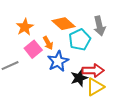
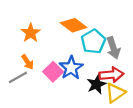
gray arrow: (99, 26) -> (113, 48), moved
orange arrow: (48, 43) -> (27, 62), moved
pink square: (33, 49) -> (53, 72), moved

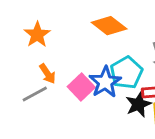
orange star: (31, 33) -> (37, 35), moved
cyan pentagon: (93, 42) -> (126, 73), moved

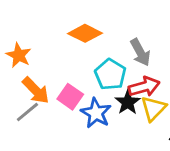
orange arrow: (47, 74) -> (36, 90), size x1.5
blue star: (105, 82) -> (96, 113), moved

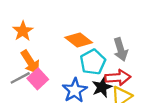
orange diamond: (85, 33) -> (79, 40), moved
pink square: (70, 97) -> (38, 79), moved

